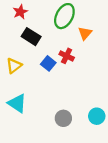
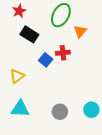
red cross: (67, 56) -> (63, 53), turned -32
yellow triangle: (14, 66) -> (17, 76), moved
cyan triangle: (17, 103) -> (20, 109), moved, turned -30

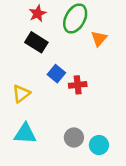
red star: (19, 11) -> (38, 13), moved
red cross: (63, 53) -> (78, 85), moved
cyan circle: (91, 110) -> (99, 145), moved

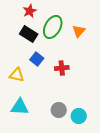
green ellipse: (75, 18) -> (53, 27), moved
blue square: (56, 74) -> (37, 59), moved
yellow triangle: (21, 94) -> (17, 75), turned 49

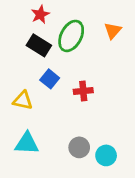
orange triangle: (79, 31) -> (113, 31), moved

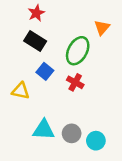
green ellipse: (71, 36) -> (78, 51), moved
red cross: (83, 91) -> (75, 82), turned 35
cyan triangle: (27, 143) -> (44, 130), moved

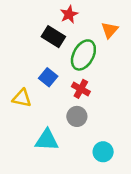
red star: (36, 13) -> (69, 14), moved
black rectangle: (35, 41) -> (53, 37), moved
gray circle: (72, 133) -> (77, 116), moved

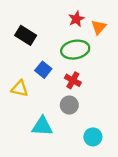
red star: (69, 14) -> (76, 19), moved
black rectangle: (53, 37) -> (26, 35), moved
green ellipse: (83, 55) -> (75, 50), turned 52

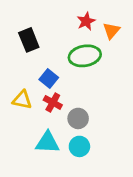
black rectangle: (26, 35) -> (29, 40), turned 36
red cross: (73, 80) -> (53, 102), moved
cyan circle: (93, 137) -> (79, 146), moved

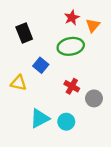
red cross: (53, 102) -> (72, 86), moved
gray circle: (78, 118) -> (94, 98), moved
cyan triangle: (47, 142) -> (40, 118), turned -30

